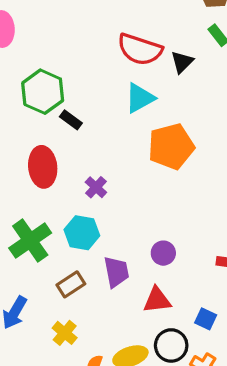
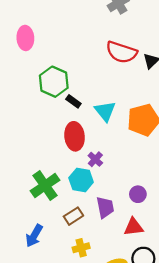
cyan triangle: (140, 98) -> (105, 111), moved, turned -40
red ellipse: (43, 167) -> (75, 136), moved
purple cross: (96, 187) -> (95, 159), moved
yellow cross: (65, 333) -> (81, 248), moved, turned 35

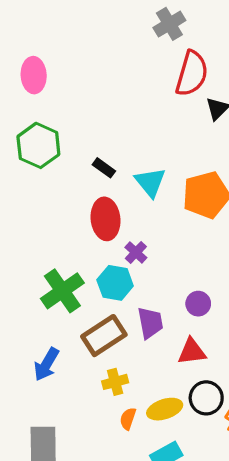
red semicircle: (122, 52) -> (192, 74), moved, turned -92
green hexagon: (54, 82) -> (38, 145), moved
brown rectangle: (73, 216) -> (104, 336), size x1.5

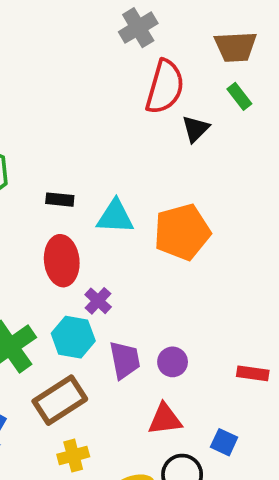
black rectangle: (104, 168) -> (60, 200), turned -30
cyan triangle: (150, 182) -> (115, 217), turned -48
purple trapezoid: (150, 323) -> (125, 360), moved

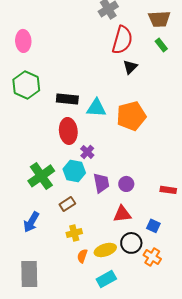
black triangle: (195, 129) -> (130, 67), moved
black rectangle: (60, 200) -> (67, 99), size x1.5
brown rectangle: (60, 400) -> (67, 204), size x0.6

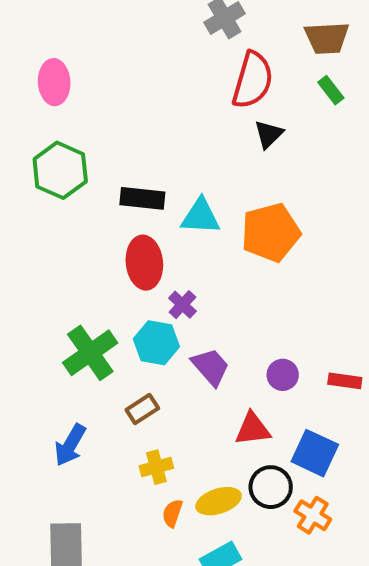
purple trapezoid: (101, 183) -> (211, 367), turned -30
purple circle: (126, 184) -> (283, 375), moved
blue square: (153, 226) -> (315, 453), size x1.6

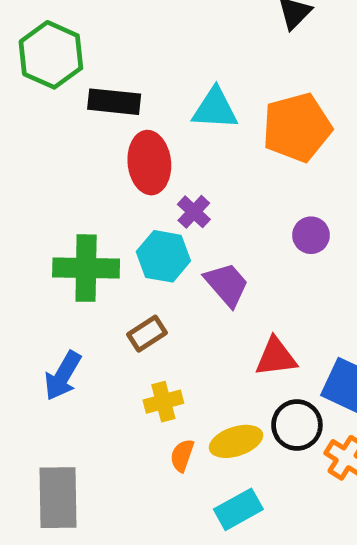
black rectangle: (142, 198) -> (114, 102), moved
green cross: (90, 353) -> (86, 268), turned 36
purple circle: (283, 375) -> (311, 235), moved

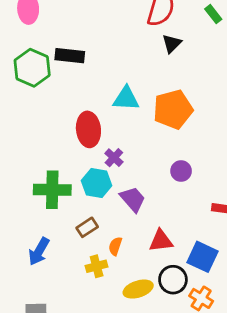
black rectangle: (114, 102) -> (70, 56), moved
orange semicircle: (182, 455) -> (115, 246), moved

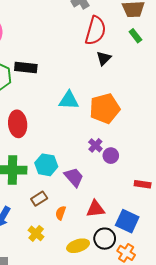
red ellipse: (88, 129) -> (18, 124), moved
purple cross: (114, 158) -> (95, 145), moved
yellow cross: (97, 266) -> (36, 233), moved, turned -35

